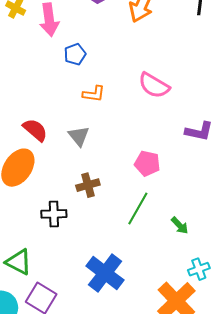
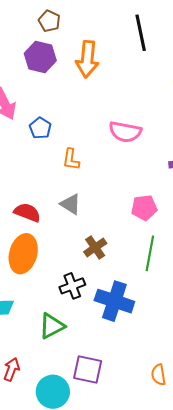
orange L-shape: (94, 94) -> (71, 159), turned 110
green triangle: (19, 262) -> (52, 326), moved, turned -36
blue cross: (105, 273) -> (114, 301), moved

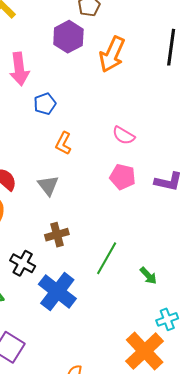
pink semicircle: (125, 132) -> (124, 135), size x0.7
pink pentagon: (144, 208) -> (123, 177), moved
black cross: (72, 286) -> (23, 263), turned 30

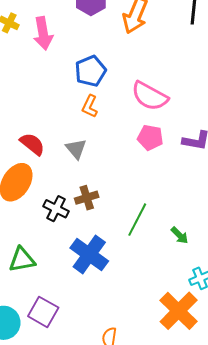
blue pentagon: (45, 104) -> (90, 71), moved, size x1.4
pink semicircle: (124, 135) -> (150, 96), size x1.6
black cross: (23, 263) -> (56, 209), moved

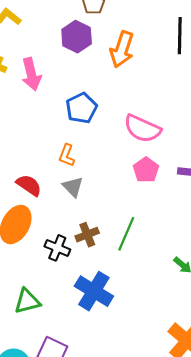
orange L-shape: (90, 106) -> (67, 155), moved
pink pentagon: (150, 138) -> (146, 170), turned 30
green line: (137, 220) -> (126, 234), moved

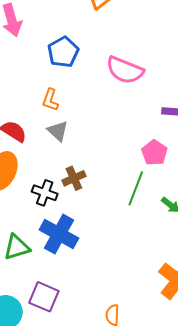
pink pentagon: (146, 170) -> (154, 153), moved
green line: (126, 234) -> (136, 188), moved
blue cross: (94, 291) -> (59, 234), moved

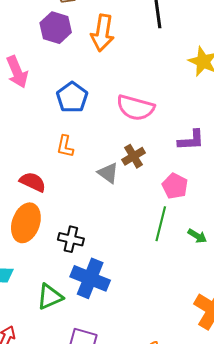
gray triangle: (58, 131) -> (108, 173), moved
brown cross: (74, 178) -> (134, 156), moved

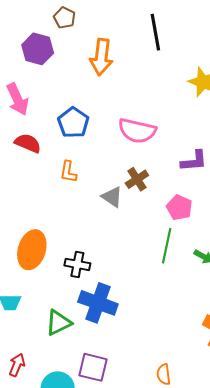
purple hexagon: (56, 28) -> (38, 49), moved
red semicircle: (33, 182) -> (28, 143), moved

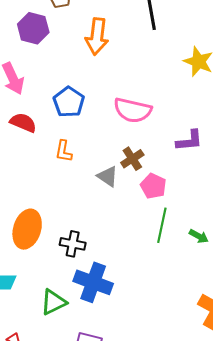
pink pentagon: (179, 208) -> (153, 186), moved

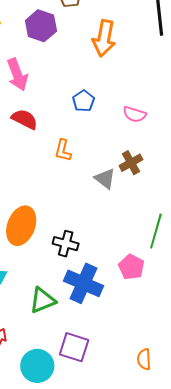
blue pentagon: (69, 102) -> (83, 101), moved, size x0.7
pink semicircle: (133, 110) -> (135, 114), size x0.6
pink pentagon: (153, 186) -> (131, 267), moved

